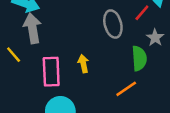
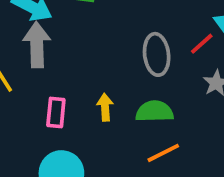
green semicircle: (139, 58) -> (154, 111), moved, turned -95
pink rectangle: (51, 72) -> (56, 112), size x0.7

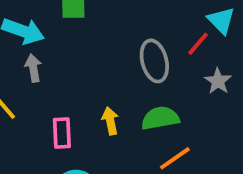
gray arrow: (37, 45) -> (33, 68), size x0.6

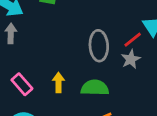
gray star: (218, 81) -> (131, 59), moved
pink rectangle: (62, 133) -> (22, 84), turned -50

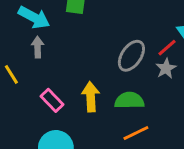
gray ellipse: (99, 46) -> (131, 56), turned 40
yellow arrow: (58, 82) -> (91, 97), size x1.4

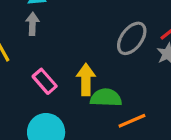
green semicircle: (129, 100) -> (106, 98), moved

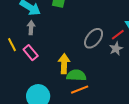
pink rectangle: (45, 81) -> (31, 53), moved
orange line: (132, 121) -> (80, 90), moved

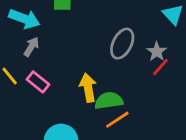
gray arrow: (31, 28) -> (31, 47), turned 40
red line: (118, 35) -> (160, 67), moved

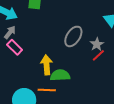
pink rectangle: (38, 82) -> (15, 47), moved
orange line: (117, 120) -> (47, 90), moved, turned 30

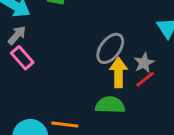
yellow arrow: (47, 65) -> (118, 72), moved
green semicircle: (60, 75) -> (110, 105), moved

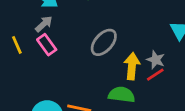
gray ellipse: (110, 48) -> (104, 42), moved
gray star: (144, 63) -> (156, 60), turned -30

